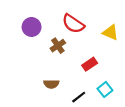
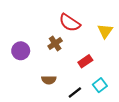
purple circle: (32, 27) -> (21, 51), moved
yellow triangle: (110, 32) -> (105, 31), turned 42

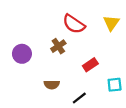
yellow triangle: (105, 31) -> (111, 23), moved
cyan square: (100, 85) -> (115, 85), moved, turned 32

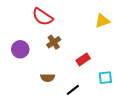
yellow triangle: (111, 23) -> (102, 21), turned 35
red semicircle: (74, 24) -> (43, 17), moved

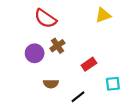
yellow triangle: (102, 21) -> (103, 15), moved
purple circle: (20, 49) -> (35, 53), moved

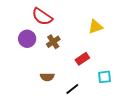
yellow triangle: (103, 15) -> (95, 27), moved
purple circle: (35, 53) -> (27, 39), moved

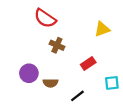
purple circle: (27, 39) -> (29, 73), moved
brown cross: (53, 42) -> (57, 45), turned -32

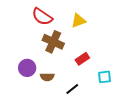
yellow triangle: (102, 29) -> (78, 21), moved
brown cross: (57, 45) -> (53, 42), size x1.5

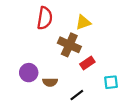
red semicircle: (42, 17) -> (45, 18), turned -115
brown cross: (53, 42) -> (69, 45), moved

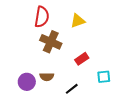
brown cross: (69, 45) -> (51, 42), moved
purple circle: (29, 73) -> (27, 82), moved

